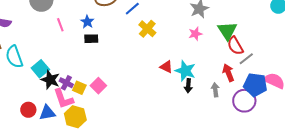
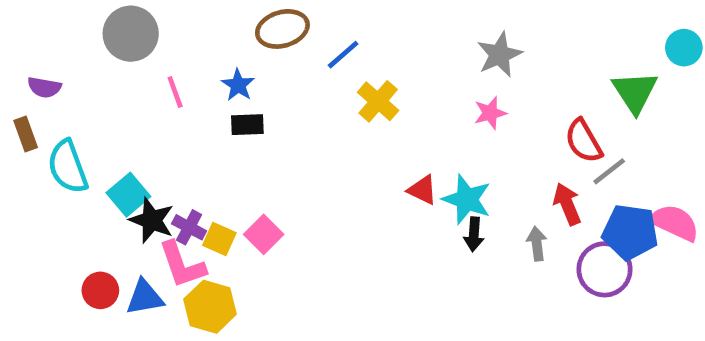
green triangle: (227, 31) -> (635, 92), moved

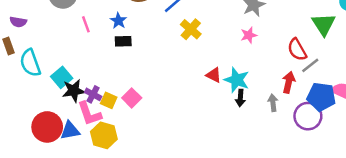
red arrow: (567, 204) -> (289, 82), turned 35
black star: (152, 220) -> (74, 91), turned -30
red circle: (100, 290) -> (47, 127), size x1.6

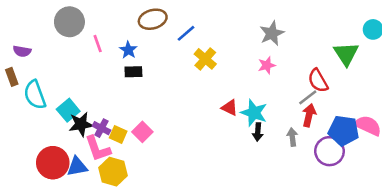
pink line: (86, 24) -> (98, 44), moved
gray line: (310, 65) -> (308, 97), moved

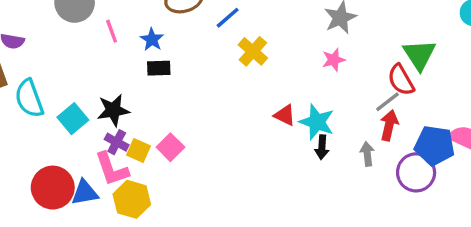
green triangle: (346, 54) -> (419, 55), moved
black star: (81, 124) -> (113, 110), moved

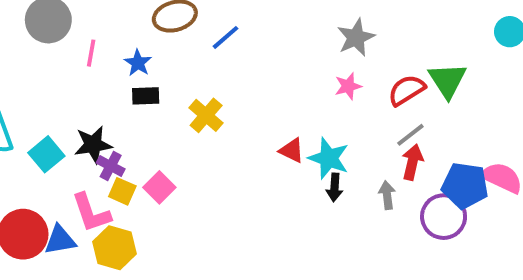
pink line: (112, 31) -> (91, 53), turned 30
yellow cross: (253, 51) -> (206, 115), moved
red semicircle: (401, 80) -> (407, 90), moved, turned 88
purple cross: (117, 142) -> (111, 166), moved

